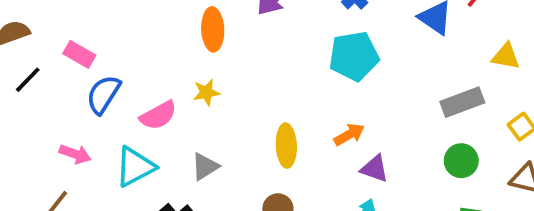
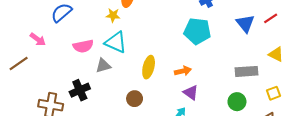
yellow star: (206, 92) -> (113, 15), moved
pink semicircle: (158, 115) -> (83, 46), moved
cyan triangle: (135, 167) -> (116, 42), moved, turned 35

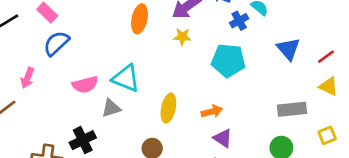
yellow star: (113, 15) -> (182, 37), moved
red line: (271, 18) -> (326, 57), moved
pink arrow: (38, 39) -> (27, 78), turned 77

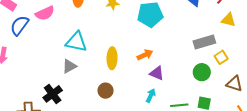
pink semicircle: (85, 85) -> (45, 13), moved
yellow square: (327, 135) -> (221, 57), moved

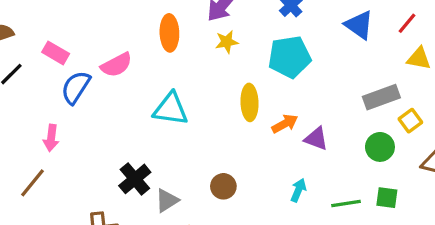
yellow ellipse: (112, 58) -> (250, 102), moved
gray triangle: (69, 66) -> (167, 200), moved
purple triangle: (157, 73) -> (316, 139), moved
black cross: (53, 94) -> (135, 179), moved

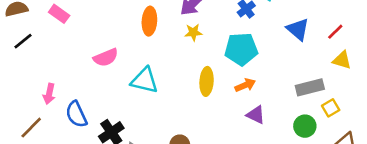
pink rectangle: (56, 53) -> (59, 14), moved
pink semicircle: (116, 65) -> (106, 57), moved
blue semicircle: (76, 87) -> (76, 114), moved, turned -64
orange arrow: (285, 124) -> (245, 85), moved

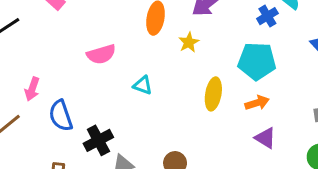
yellow star: (193, 32) -> (189, 42), moved, turned -30
cyan triangle: (145, 80) -> (143, 85), size x0.6

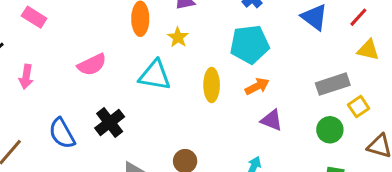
cyan triangle: (143, 85) -> (155, 75), moved, size x1.6
pink arrow: (32, 89) -> (26, 77), moved
black cross: (98, 140) -> (110, 122), moved

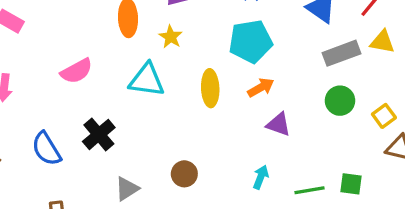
gray rectangle: (333, 84) -> (341, 53), moved
yellow square: (359, 107) -> (384, 116), moved
green circle: (330, 130) -> (340, 101), moved

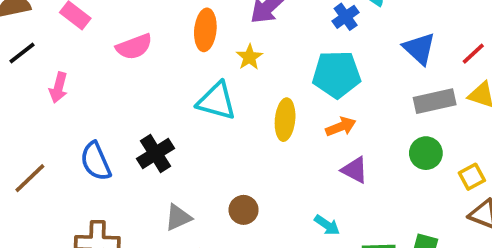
pink semicircle: (77, 71) -> (134, 47), moved
cyan arrow: (261, 177) -> (327, 225), turned 95

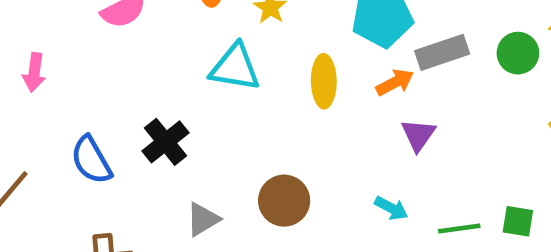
gray rectangle: (435, 101) -> (442, 52), moved
green circle: (426, 153) -> (518, 53), moved
purple triangle: (355, 170) -> (418, 135), turned 44
brown circle: (244, 210) -> (284, 201), size x1.4

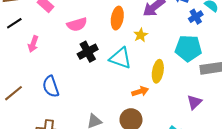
orange arrow: (395, 82) -> (140, 91), moved
black cross: (166, 142) -> (88, 52), moved

